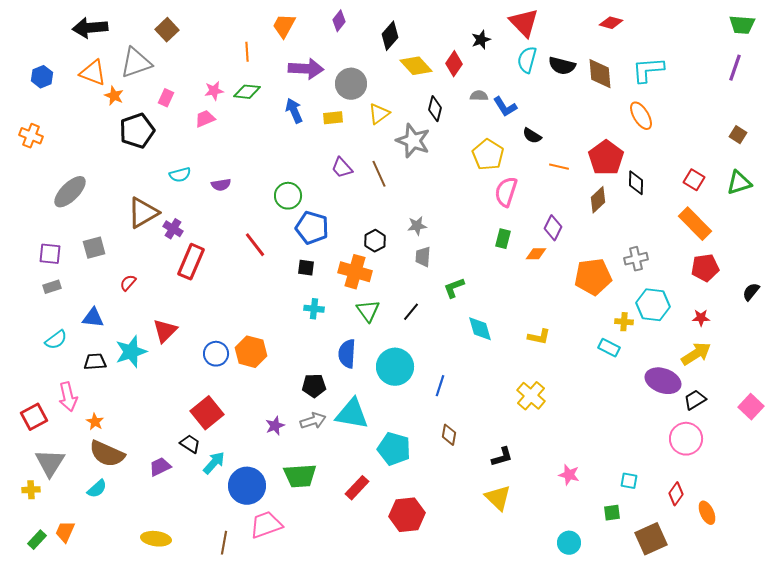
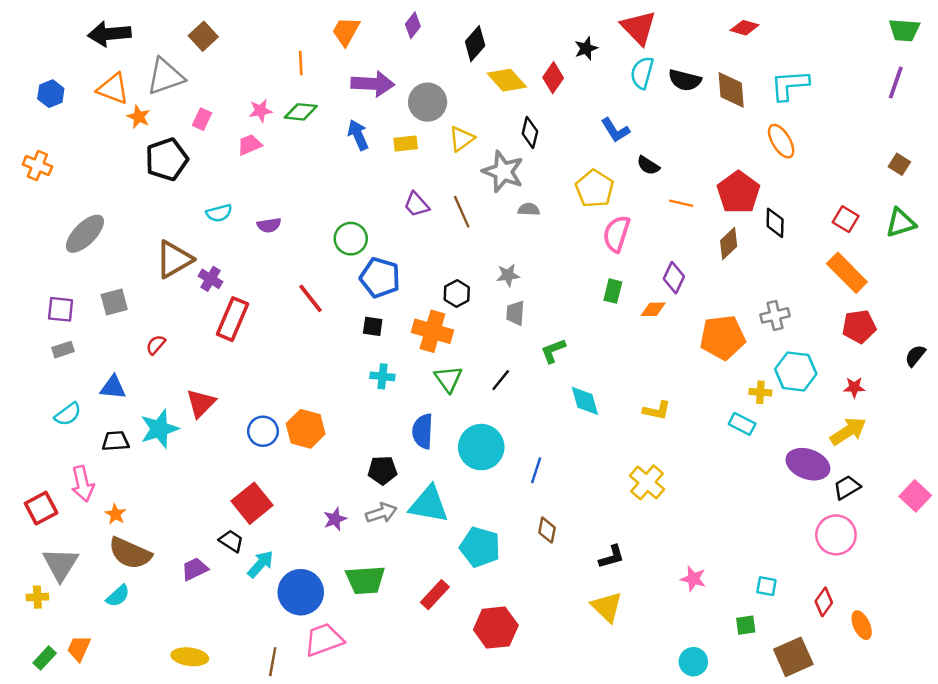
gray semicircle: (479, 96) -> (529, 209), moved

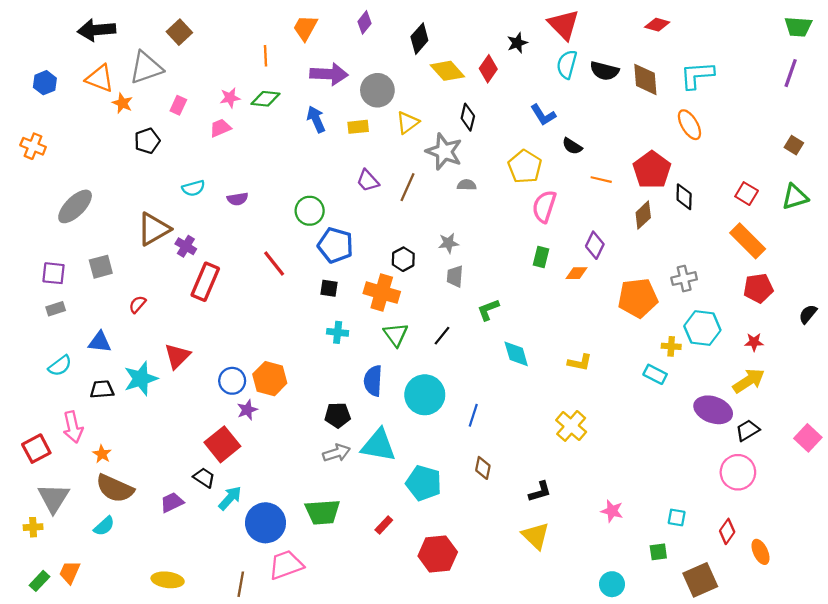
black pentagon: (167, 159) -> (147, 141), size x0.7
brown line: (462, 212) -> (408, 187), turned 48
purple star: (335, 519) -> (247, 410), moved
red rectangle: (435, 595) -> (384, 525), size x0.7

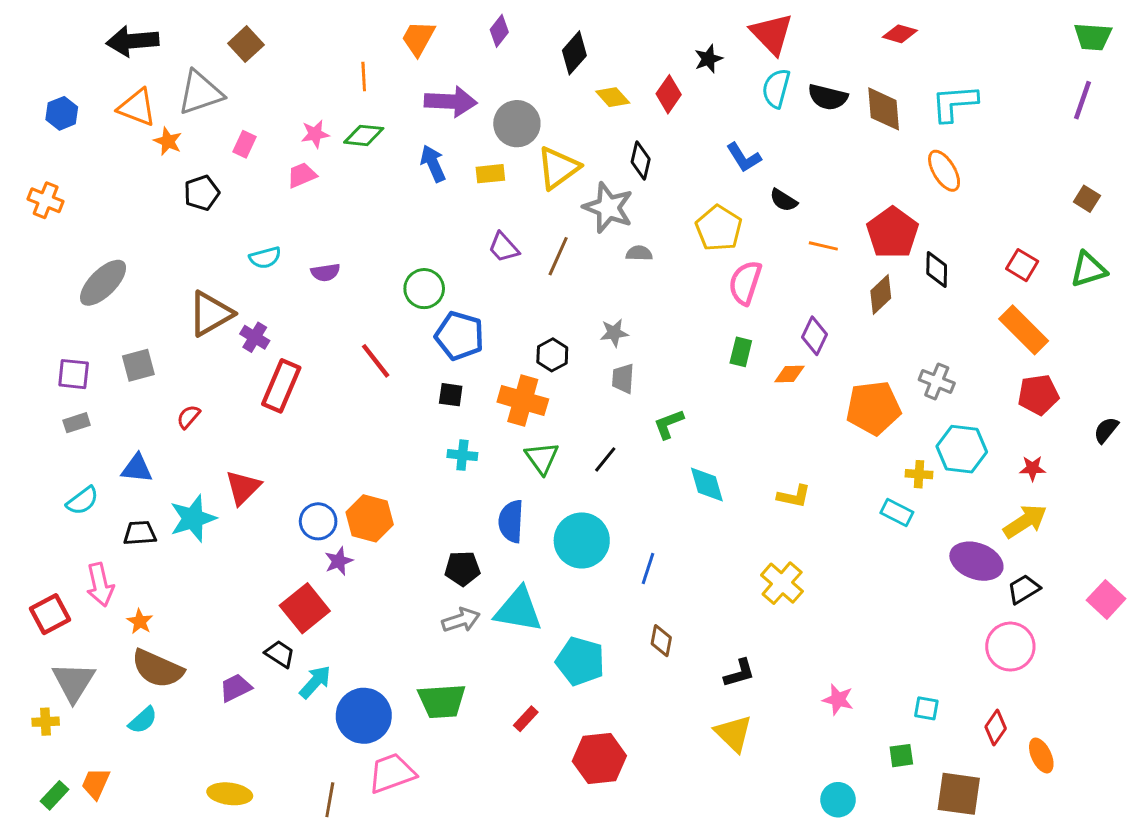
yellow diamond: (447, 71) -> (613, 97), size x0.7
yellow triangle: (408, 123) -> (558, 168), size x1.4
gray cross: (684, 279) -> (937, 381), turned 35
brown square: (700, 580) -> (959, 794), turned 32

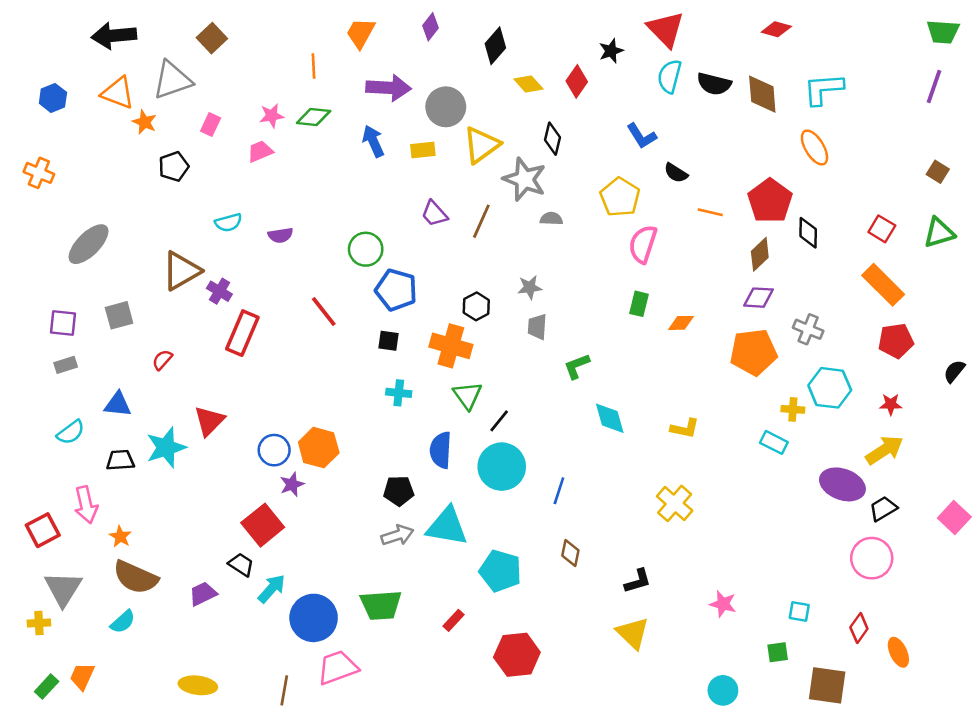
purple diamond: (814, 336) -> (759, 298), moved, turned 68
black line: (605, 459) -> (499, 421), moved

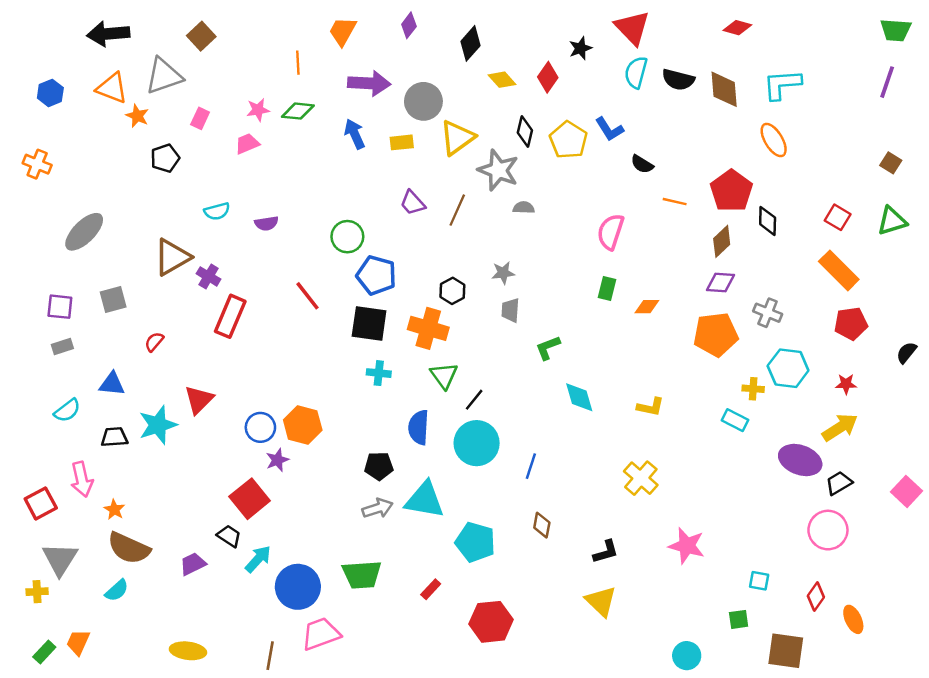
yellow pentagon: (620, 197) -> (568, 140), moved
black square: (389, 341) -> (369, 324), size x1.8
pink star: (723, 604) -> (687, 546), moved, size x1.4

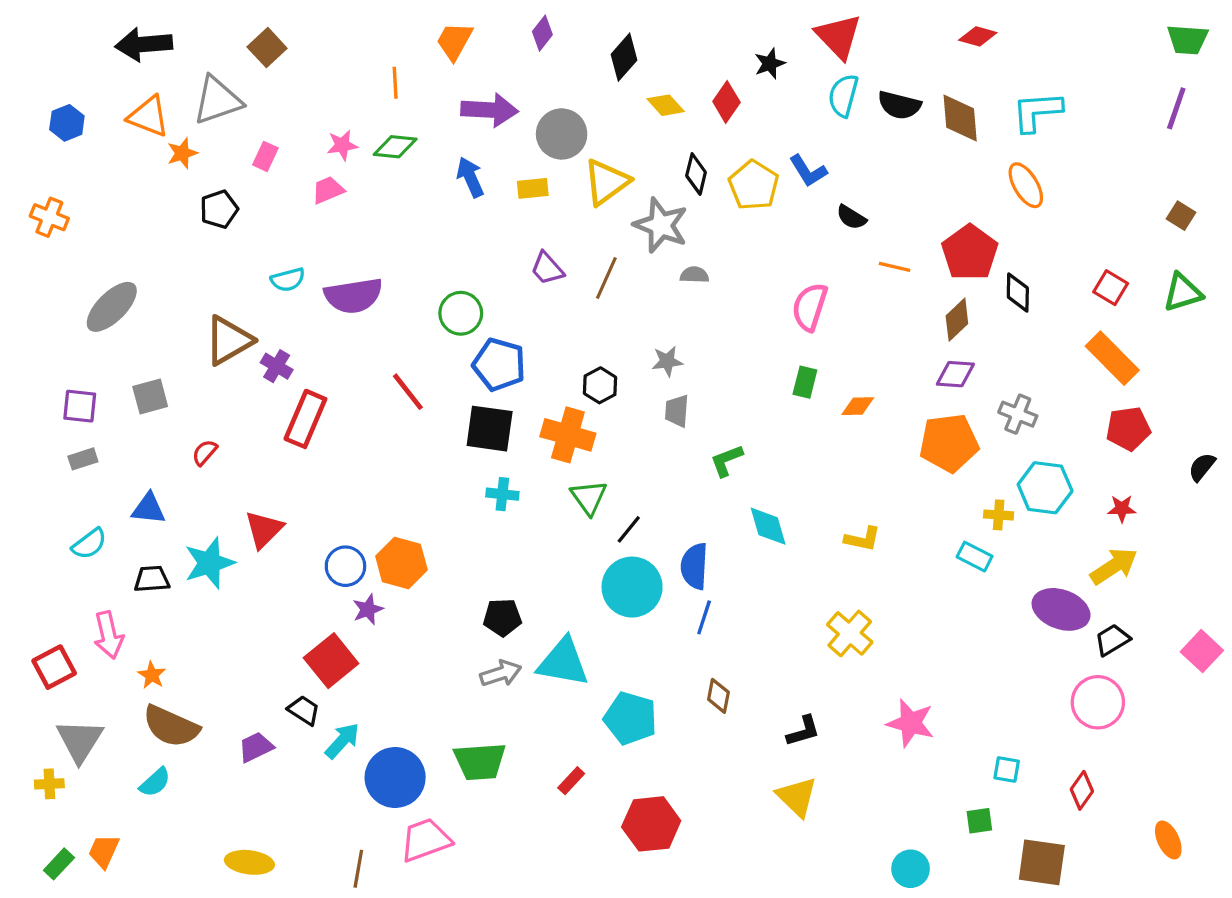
orange star: (137, 116) -> (182, 153), turned 30
purple semicircle: (266, 223) -> (353, 296), size x1.8
blue semicircle: (419, 427) -> (694, 566), moved
orange ellipse: (853, 619) -> (1168, 840), moved

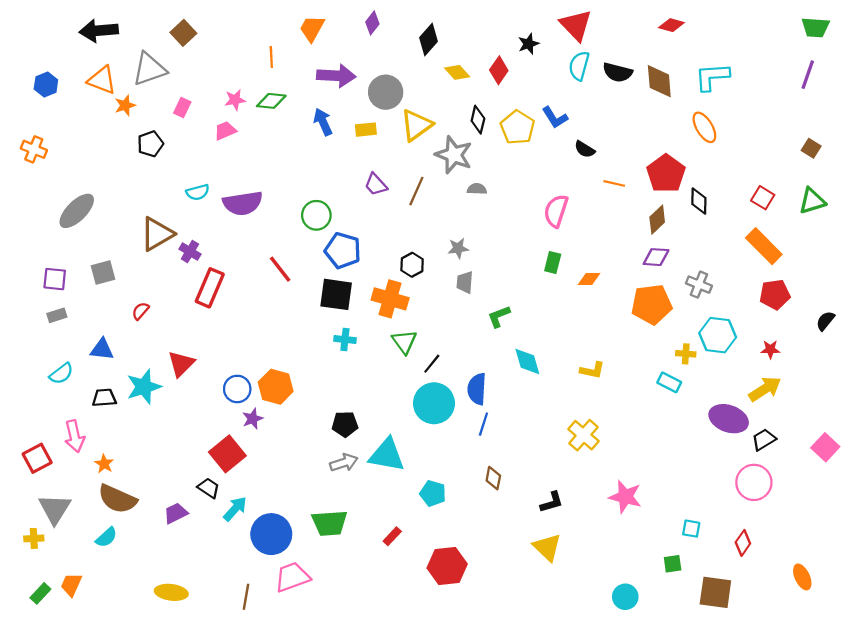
cyan pentagon: (630, 718) -> (433, 493), size x0.7

